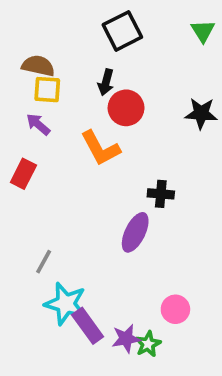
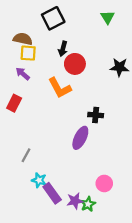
black square: (122, 31) -> (53, 18), moved
green triangle: (203, 31) -> (108, 17), moved
cyan star: (66, 304) -> (39, 180), size x0.6

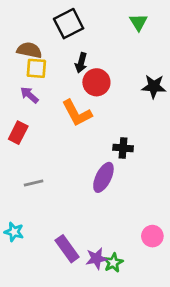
gray line: (26, 155) -> (34, 183), moved, turned 48
cyan star: (39, 180) -> (14, 232), moved
pink circle: (104, 183) -> (152, 236), moved

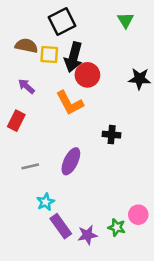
black arrow: (81, 63) -> (73, 57), size x1.6
yellow square: (36, 68) -> (49, 55), moved
purple ellipse: (103, 177) -> (71, 161), moved
cyan star: (14, 232) -> (45, 202), moved, turned 30
green star: (113, 263) -> (117, 227), moved, turned -30

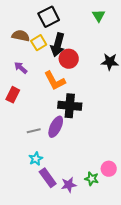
yellow square: (49, 55) -> (39, 43), turned -35
black cross: (112, 135) -> (70, 106), moved, size x1.6
gray line: (30, 166) -> (34, 131), moved

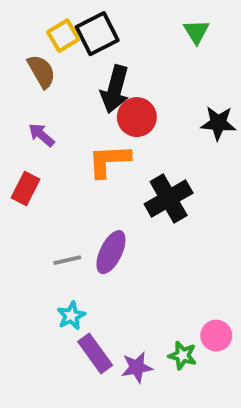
brown semicircle: (21, 36) -> (41, 71), turned 48
yellow square: (39, 43) -> (63, 36), moved
orange L-shape: (55, 81) -> (109, 161), turned 115
black cross: (70, 106) -> (169, 198), moved, turned -35

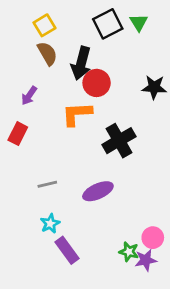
black square: (97, 34) -> (108, 24), moved
brown semicircle: (41, 71) -> (47, 53), moved
purple arrow: (41, 135) -> (29, 96), turned -96
purple ellipse: (111, 252) -> (98, 191), moved, turned 40
purple star: (137, 367) -> (146, 260), moved

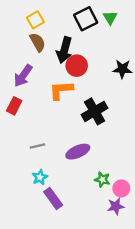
purple arrow: (29, 96) -> (23, 76), size x1.5
green star: (129, 252) -> (102, 179), moved

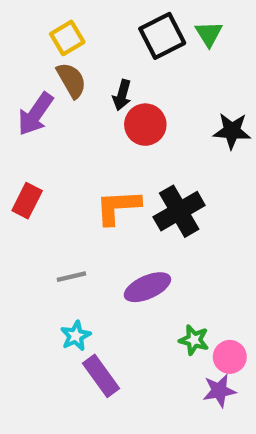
black arrow: (64, 50) -> (122, 95), size x0.6
purple arrow: (23, 76) -> (35, 114), moved
orange L-shape: (61, 90) -> (118, 207), moved

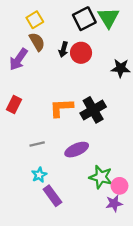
green triangle: (209, 34) -> (109, 18), size x1.5
red circle: (145, 125) -> (81, 53), moved
green star: (194, 340) -> (101, 177), size x1.5

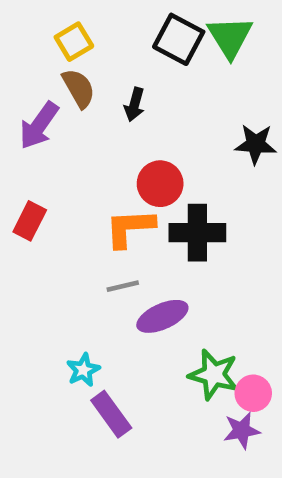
black square: (84, 19) -> (179, 39), turned -35
red circle: (81, 53) -> (160, 184), moved
black cross: (93, 110) -> (197, 233), turned 30
gray line: (37, 144) -> (123, 286), moved

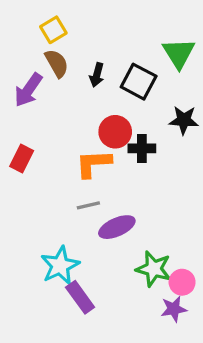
green triangle: (230, 37) -> (179, 53), moved
black square: (179, 39) -> (139, 82), moved
black star: (256, 144) -> (184, 120), moved
black cross: (197, 233) -> (142, 148), moved, size x0.7
cyan star: (83, 370) -> (60, 265), size x1.6

